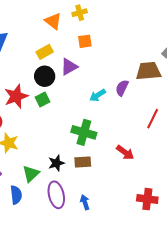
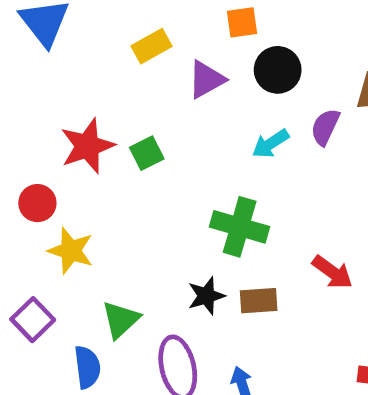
black circle: (45, 76) -> (278, 70), moved
brown rectangle: (83, 162) -> (259, 301), moved
black star: (56, 163) -> (206, 296), moved

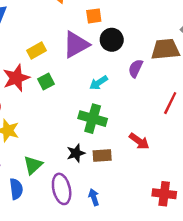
yellow rectangle: (152, 46) -> (36, 51), moved
purple triangle: (206, 79) -> (76, 45), size x1.4
cyan arrow: (270, 144) -> (99, 83), moved

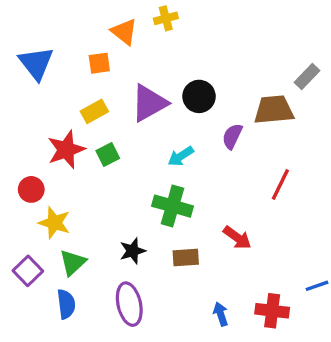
orange square: (94, 16) -> (99, 63), moved
black star: (76, 153) -> (133, 251), moved
green triangle: (33, 165) -> (73, 263), moved
blue arrow: (94, 197) -> (221, 314), moved

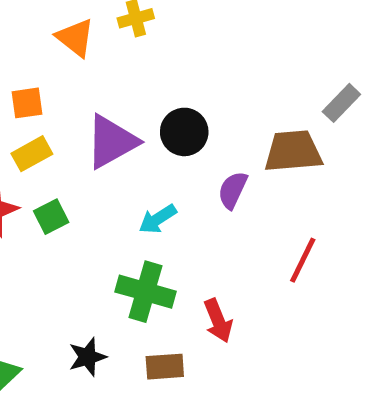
orange square: (99, 63) -> (27, 103), moved
red arrow: (237, 238) -> (218, 321), moved, turned 32

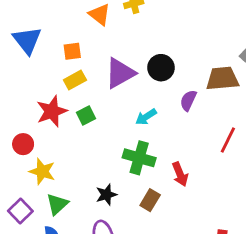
brown rectangle: (165, 367) -> (150, 200), turned -55

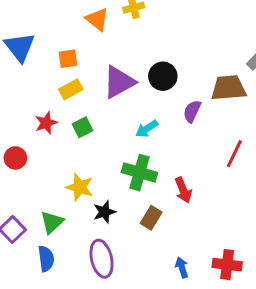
red star: (52, 111) -> (46, 123), size x0.7
yellow star: (42, 171) -> (80, 187), moved

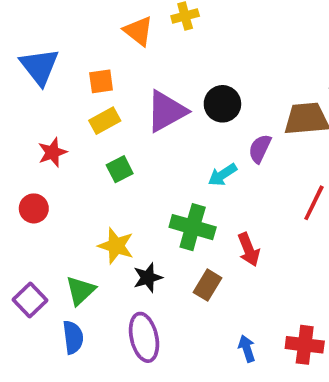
red star: (46, 123) -> (52, 152), moved
cyan arrow: (147, 129) -> (222, 175), moved

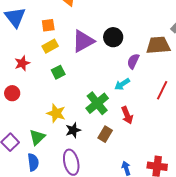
cyan arrow: (222, 175) -> (122, 84), moved
green cross: (193, 227) -> (97, 103), turned 35

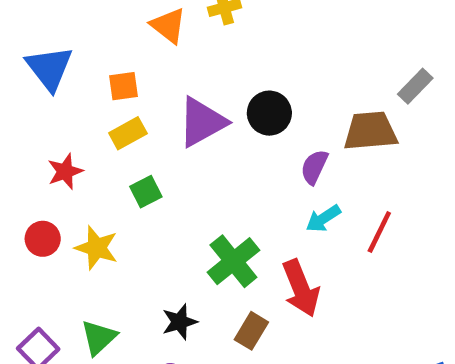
cyan arrow: (122, 84) -> (323, 219), moved
yellow star: (56, 113) -> (97, 248), moved
red arrow: (127, 115) -> (301, 288), size x1.4

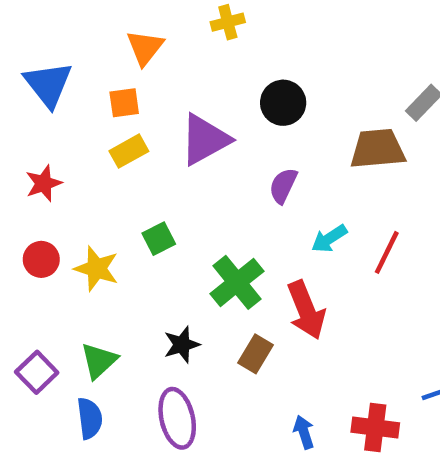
orange triangle: (168, 26) -> (145, 47), moved, turned 30
black circle: (269, 113) -> (283, 103), moved
purple semicircle: (314, 167) -> (283, 186), moved
red star: (65, 171) -> (44, 183), moved
green square: (146, 192) -> (159, 239), moved

